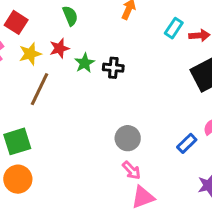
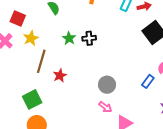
red star: (59, 48) -> (60, 75), moved
pink arrow: (131, 170) -> (105, 107), moved

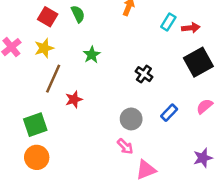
red square: (18, 18) -> (48, 17), moved
black cross: (89, 38) -> (144, 74), moved, turned 32
blue rectangle: (148, 81) -> (169, 113), moved

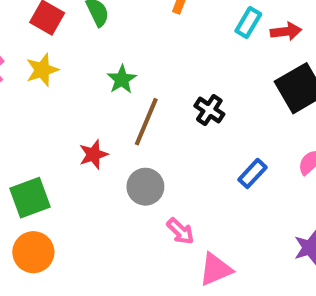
brown line: (53, 79) -> (146, 122), moved
gray circle: (131, 119) -> (145, 187), moved

